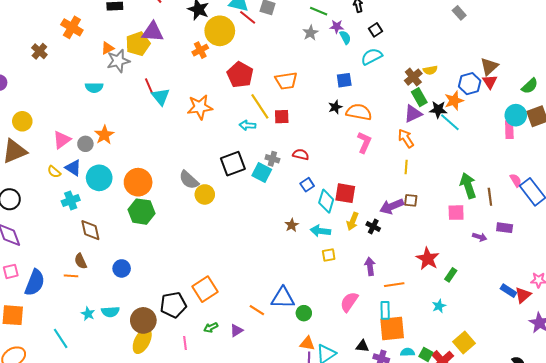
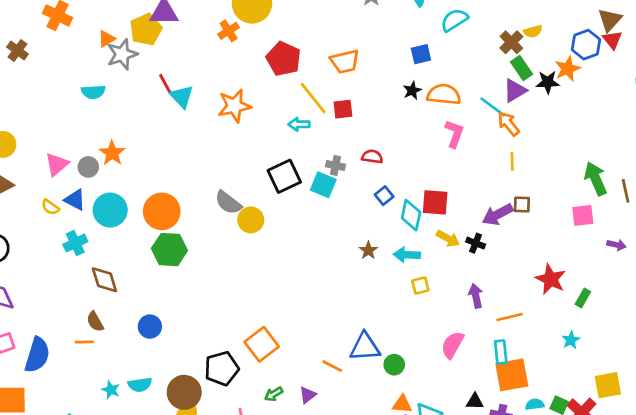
cyan line: (450, 122) -> (493, 107), moved
yellow arrow: (353, 221) -> (448, 239), turned -78
yellow square: (464, 343) -> (608, 385), turned 35

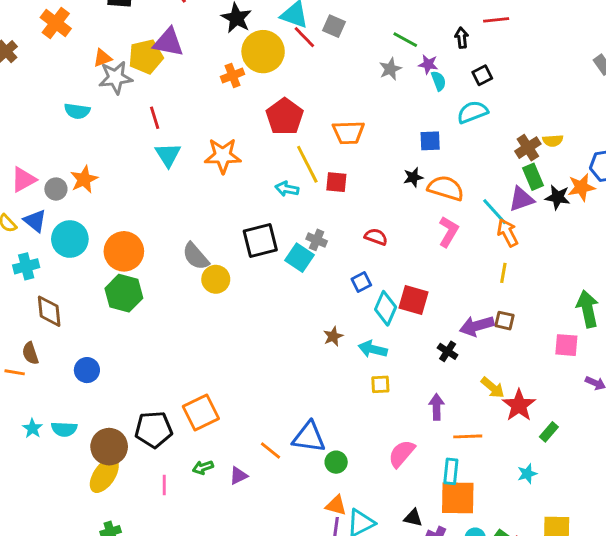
cyan triangle: (182, 96) -> (168, 155), moved
red semicircle: (372, 157) -> (376, 237), moved
yellow arrow: (448, 239) -> (493, 388), moved

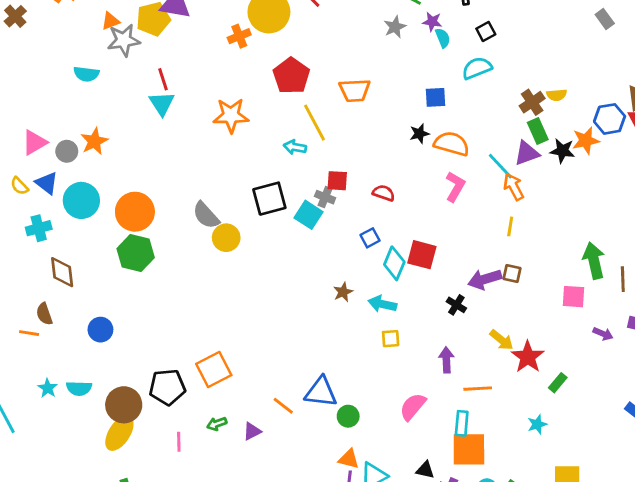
cyan triangle: (168, 155) -> (162, 103), moved
red square: (336, 182) -> (337, 181), moved

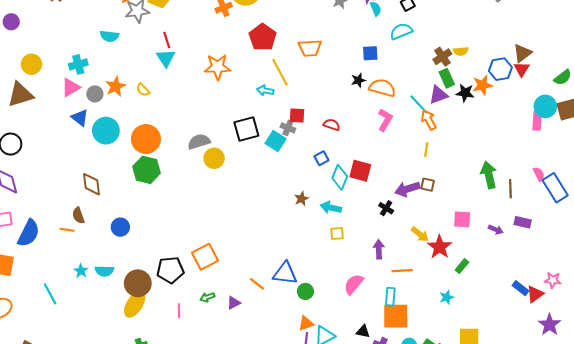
yellow semicircle: (19, 186) -> (143, 90), moved
gray semicircle: (206, 215) -> (199, 142), turned 115
cyan cross: (39, 228) -> (78, 64), moved
pink square: (574, 297) -> (462, 219), moved
orange triangle: (349, 459) -> (306, 323), turned -35

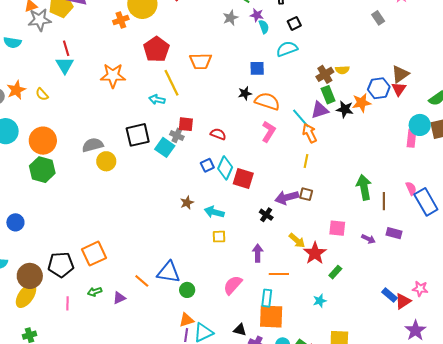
cyan diamond: (340, 177) -> (225, 168), moved

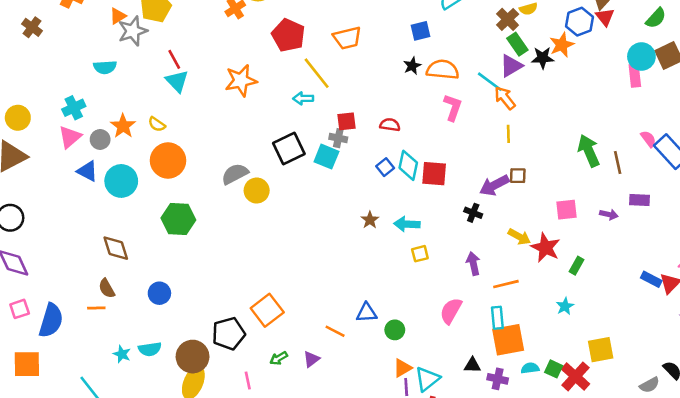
orange circle: (43, 141) -> (168, 160), moved
blue triangle: (169, 272) -> (366, 313), size x0.7

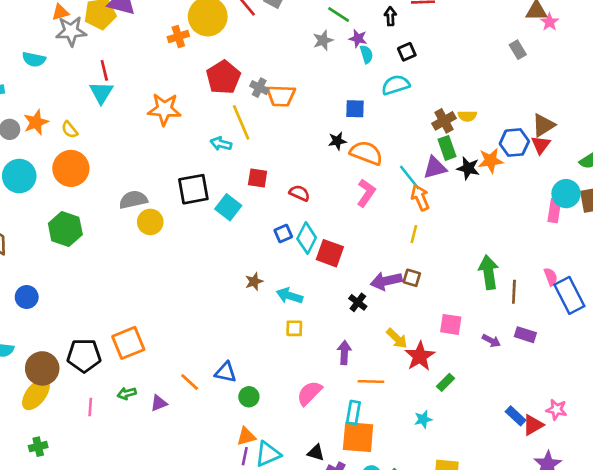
gray cross: (338, 138) -> (259, 88), moved

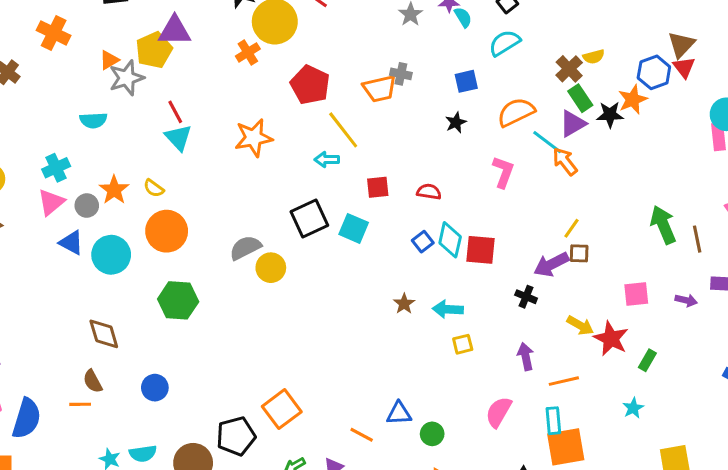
gray cross: (259, 88) -> (401, 74), moved
orange semicircle: (366, 153) -> (516, 112), moved, turned -32
yellow line: (414, 234) -> (571, 228), moved, turned 36

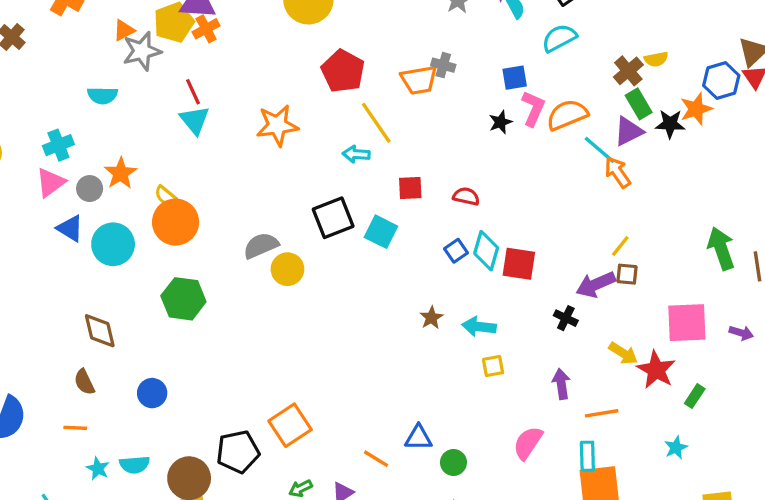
orange cross: (248, 52) -> (206, 29), moved
pink L-shape: (503, 172) -> (533, 108), moved
yellow semicircle: (154, 188) -> (166, 196), moved
pink square: (636, 294) -> (687, 323), size x1.5
orange line: (80, 404) -> (75, 428), moved

